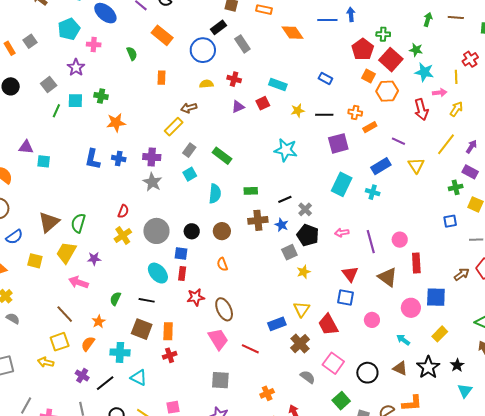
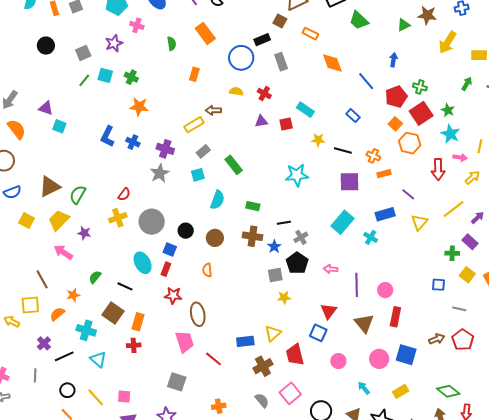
blue line: (327, 20) -> (366, 81), moved, turned 36
cyan star: (286, 150) -> (297, 175), turned -30

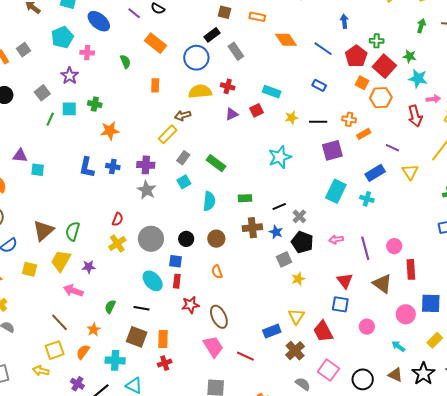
yellow semicircle: (236, 91) -> (200, 91), size x1.6

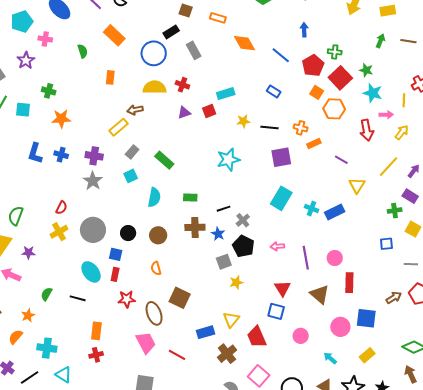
cyan rectangle: (272, 92) -> (226, 94), turned -42
cyan square: (69, 109) -> (23, 110), moved
blue rectangle: (375, 173) -> (335, 212), moved
brown square: (137, 337) -> (180, 298), moved

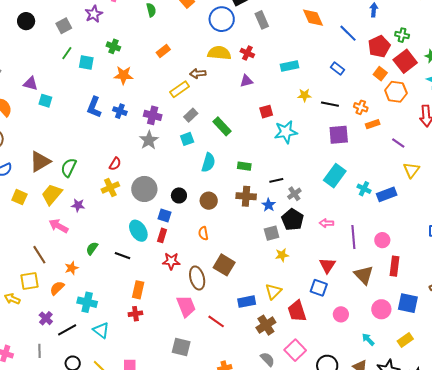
orange rectangle: (110, 77) -> (163, 51), moved, turned 40
red square: (209, 111) -> (266, 112), moved

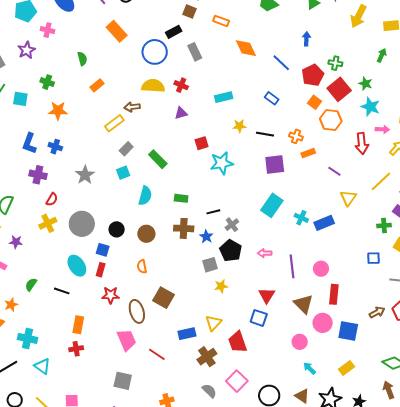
green semicircle: (151, 10) -> (82, 59), moved
purple cross: (153, 115) -> (38, 175), moved
pink circle: (381, 309) -> (323, 323), moved
pink circle: (341, 314) -> (300, 342), moved

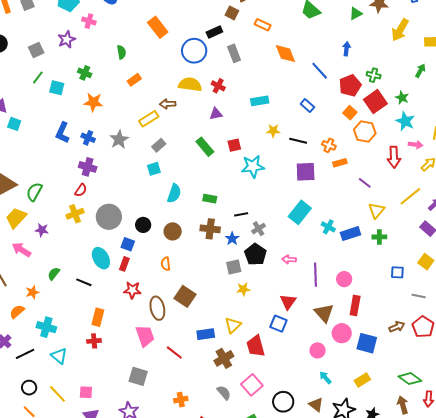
green rectangle: (158, 159) -> (205, 147), moved
purple cross: (38, 175) -> (88, 167), moved
gray star: (85, 175) -> (119, 139), moved
green cross: (384, 226) -> (379, 237), moved

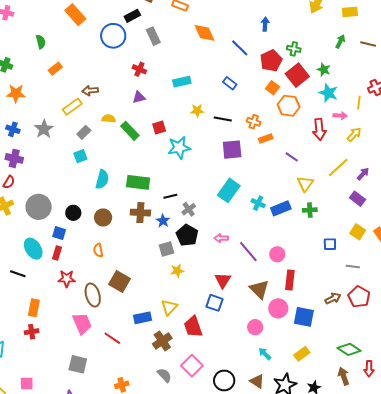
yellow semicircle: (190, 84) -> (109, 119), moved, size x0.6
green rectangle: (210, 199) -> (138, 182), size x1.6
purple line: (315, 275) -> (248, 252), turned -35

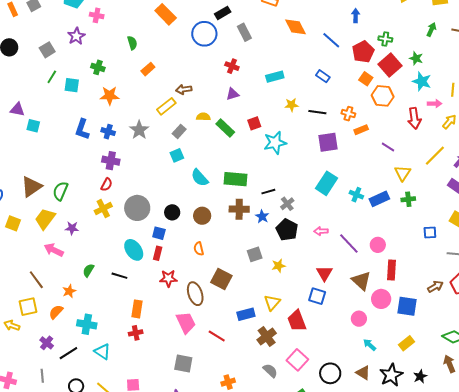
cyan semicircle: (102, 179) -> (200, 178), turned 126
gray square: (166, 249) -> (255, 254), moved

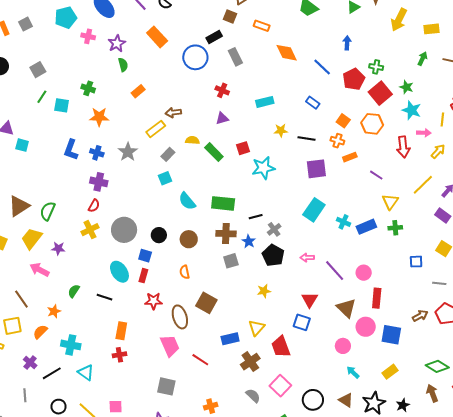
purple star: (76, 36) -> (117, 43), moved
orange square: (366, 79) -> (343, 121), moved
gray square: (255, 254) -> (231, 261), moved

